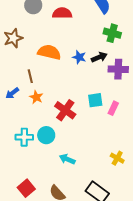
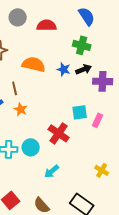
green cross: (112, 33) -> (82, 45), moved
red cross: (65, 110) -> (59, 133), moved
cyan arrow: (67, 159) -> (52, 171), turned -63

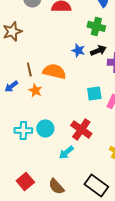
orange semicircle: (34, 64) -> (54, 71), moved
red cross: (59, 133) -> (81, 129), moved

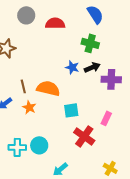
cyan square: (94, 93) -> (71, 110), moved
red cross: (81, 129) -> (84, 136), moved

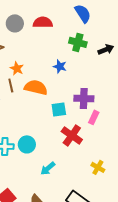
gray circle: (26, 15) -> (15, 23), moved
black arrow: (92, 67) -> (106, 49), moved
purple cross: (111, 79) -> (84, 98), moved
orange star: (29, 107) -> (17, 68), moved

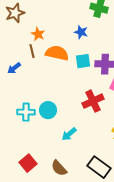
cyan square: (59, 109) -> (83, 61), moved
red cross: (72, 135) -> (93, 101), turned 30

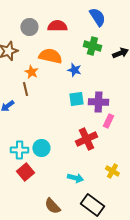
orange semicircle: (57, 53) -> (50, 56), moved
cyan arrow: (69, 134) -> (75, 178), moved, turned -126
red square: (28, 163) -> (25, 172), moved

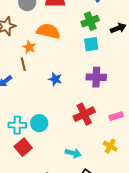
green cross: (92, 46) -> (90, 21), turned -36
blue star: (74, 70) -> (55, 79), moved
cyan square: (76, 99) -> (91, 44), moved
pink rectangle: (108, 121) -> (116, 116), moved, turned 48

